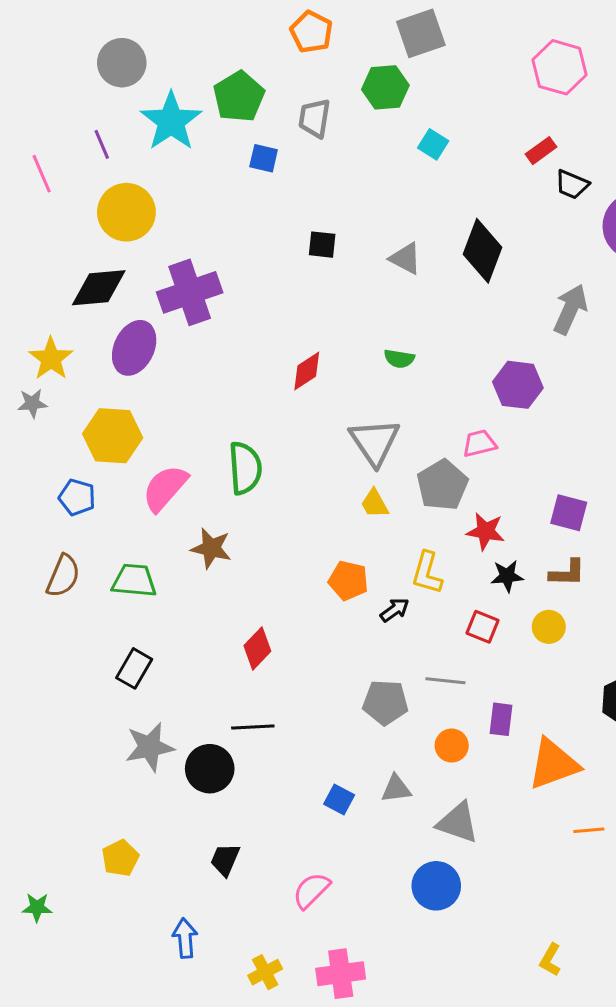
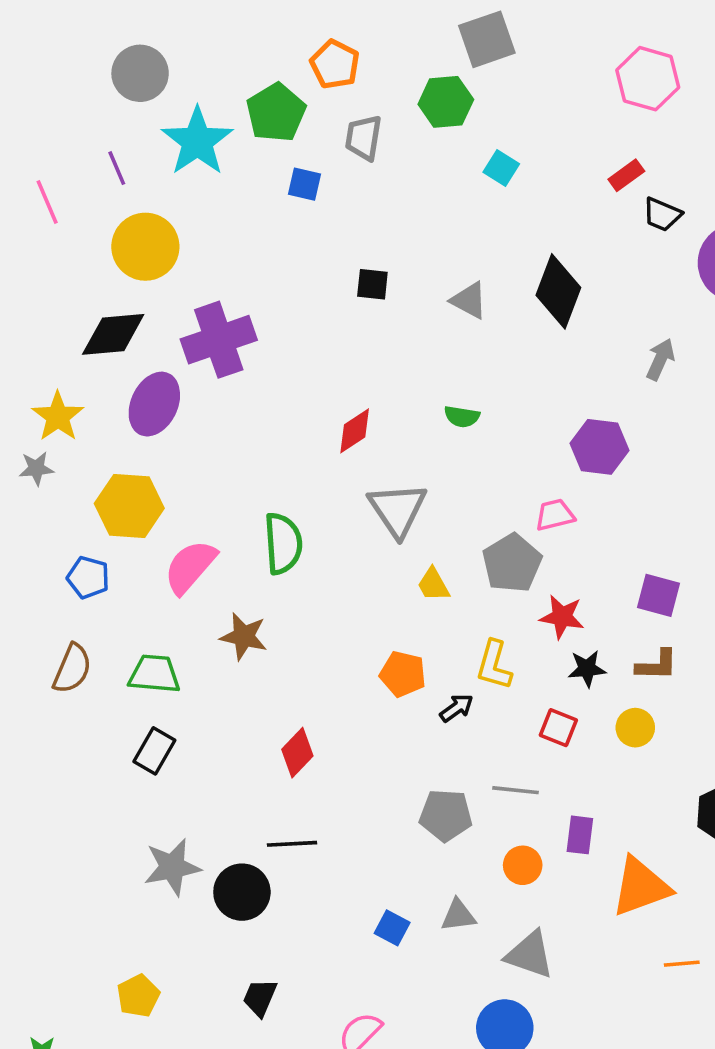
orange pentagon: (311, 32) -> (335, 64), moved
gray arrow: (570, 309) -> (660, 359), size x0.7
gray triangle: (375, 442) -> (397, 510), moved
black rectangle: (134, 668) -> (154, 751), moved

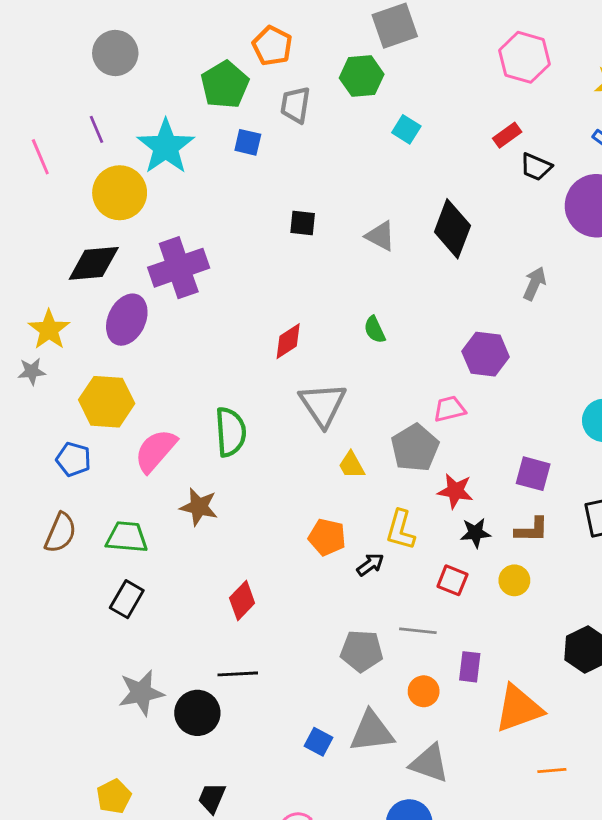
cyan star: (197, 141) -> (166, 147), moved
green semicircle: (462, 417) -> (375, 330), turned 56
gray triangle: (458, 915) -> (372, 732), size x1.6

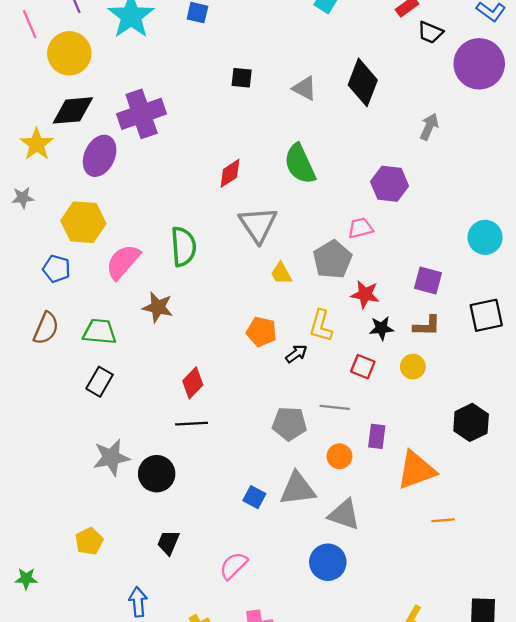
yellow circle: (120, 193) -> (69, 53), moved
yellow star: (49, 330) -> (37, 144), moved
green semicircle: (375, 330) -> (300, 164), size x1.8
black line: (238, 674) -> (192, 424), moved

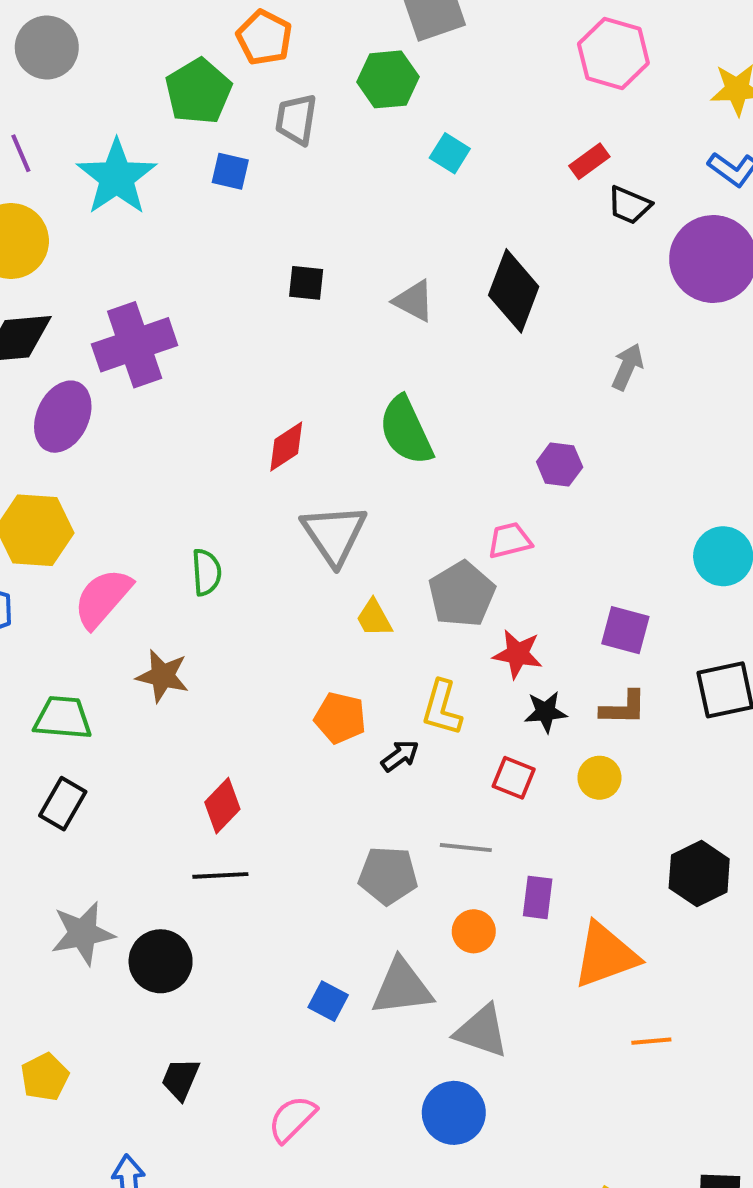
purple hexagon: (390, 184) -> (560, 464), size x0.7
green semicircle: (183, 247) -> (206, 572), size x0.7

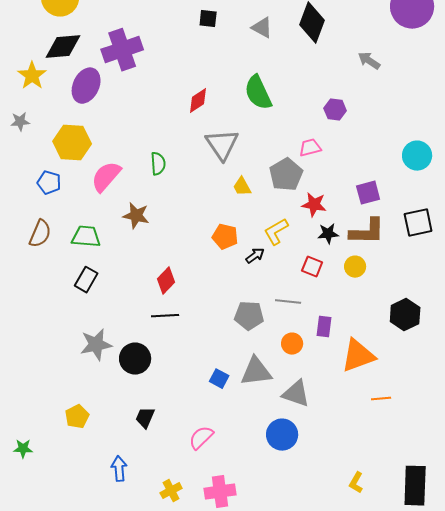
gray arrow: (627, 367) -> (369, 61), turned -80
purple square: (625, 630) -> (368, 193), turned -30
yellow L-shape: (442, 708) -> (276, 232), turned 44
brown L-shape: (623, 708) -> (367, 232), size x1.5

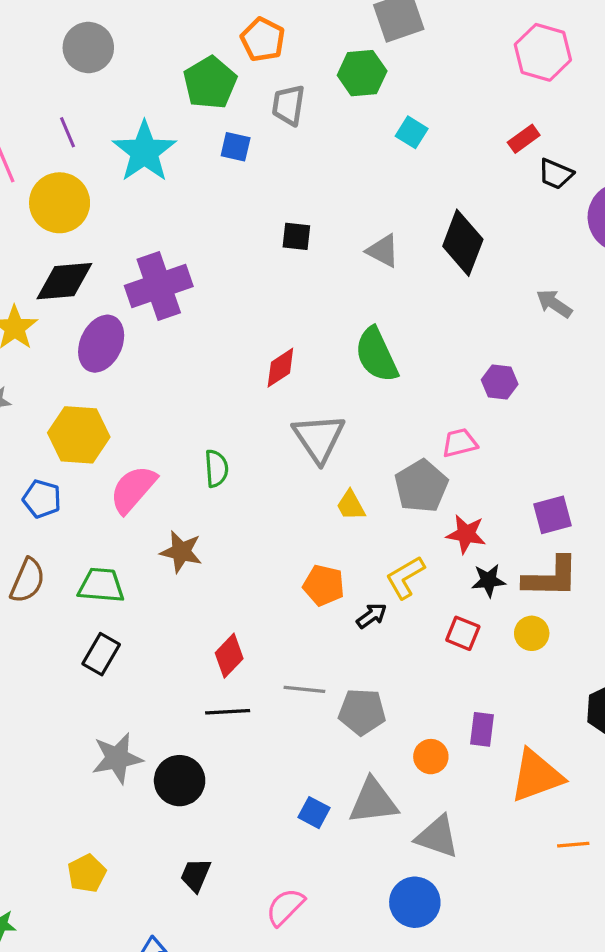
gray line: (288, 302) -> (304, 689), moved

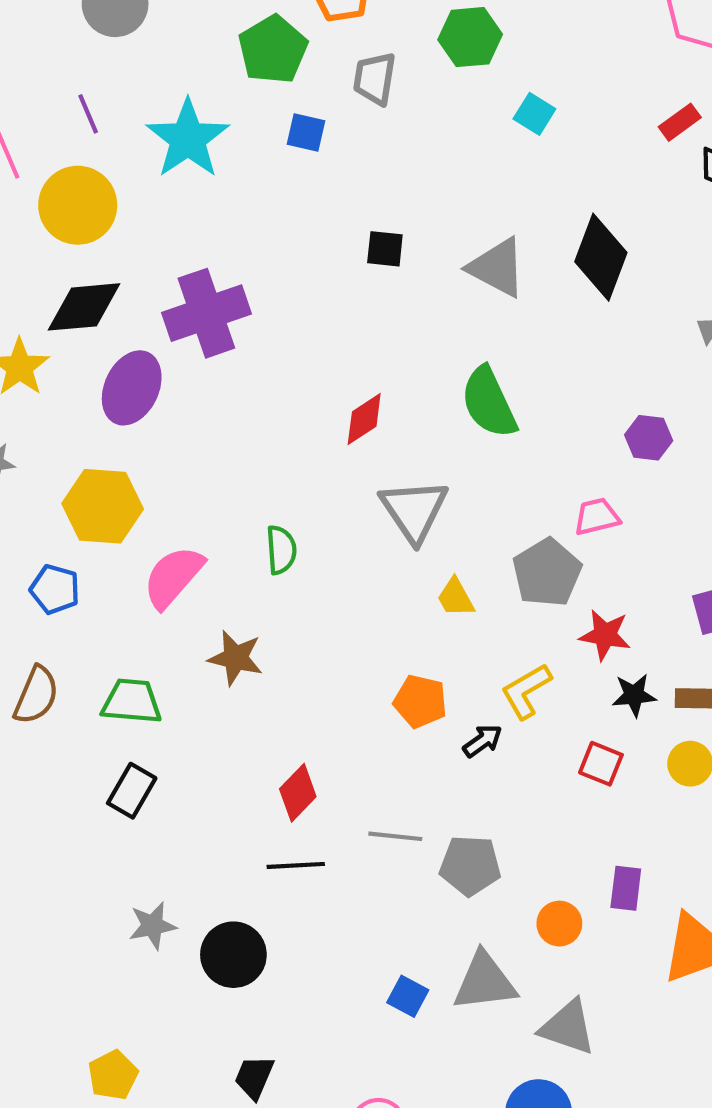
gray triangle: (383, 251) -> (497, 267), size x1.4
gray star: (117, 758) -> (152, 926), size x0.7

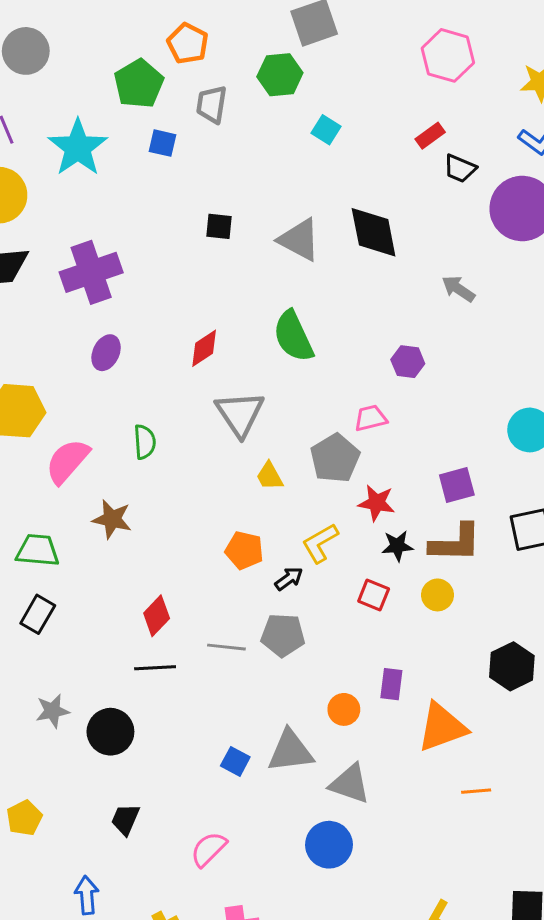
black diamond: (601, 257) -> (374, 232), turned -32
purple ellipse: (132, 388) -> (106, 353), moved, size x0.7
gray pentagon: (470, 865) -> (283, 635), moved

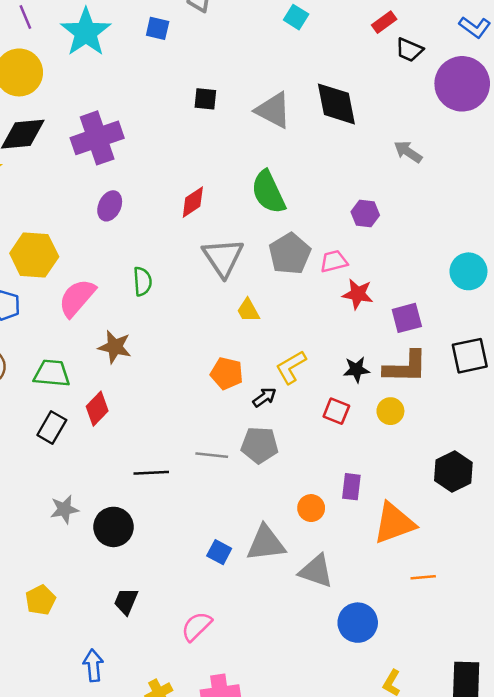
gray pentagon: (335, 458) -> (290, 254), moved
red star: (377, 503) -> (358, 294), moved
red diamond: (157, 616) -> (97, 409), moved
blue circle: (329, 845) -> (358, 623), moved

